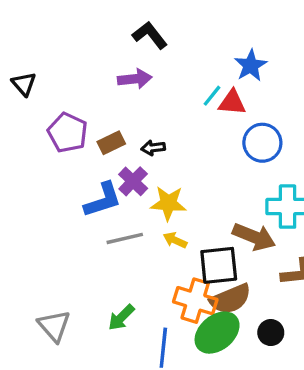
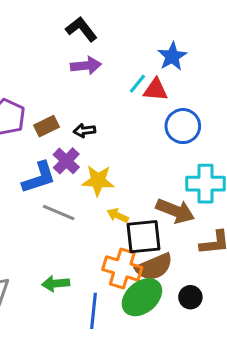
purple arrow: (135, 79) -> (86, 66), moved
gray line: (125, 238) -> (59, 212), turned 36
yellow arrow: (175, 240) -> (118, 215), moved
green arrow: (121, 317) -> (56, 284), turned 40

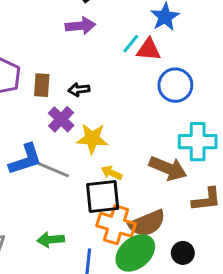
brown rectangle: (47, 126) -> (42, 85), turned -60
blue L-shape: (39, 178) -> (25, 159), moved
black square: (143, 237) -> (103, 196), moved

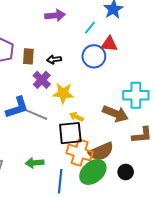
red triangle: (149, 49) -> (109, 44), moved
blue circle: (175, 85) -> (94, 56), moved

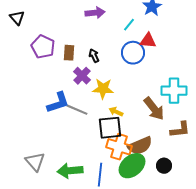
black arrow: (54, 59) -> (94, 56), turned 72
brown arrow: (115, 114) -> (154, 109), turned 30
green arrow: (35, 163) -> (70, 171), moved, size x1.4

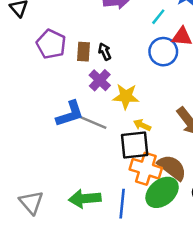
black arrow: (94, 56) -> (105, 52), moved
brown semicircle: (140, 146) -> (172, 167), turned -120
gray triangle: (35, 162) -> (31, 202), moved

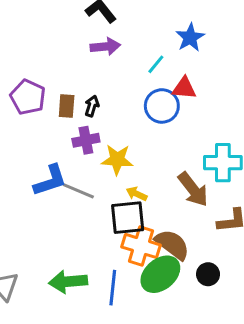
black arrow: (105, 52) -> (92, 106), turned 42
purple cross: (100, 80) -> (86, 140), turned 35

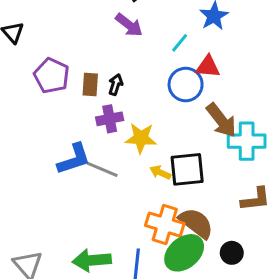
purple arrow: (105, 46) -> (129, 25), turned 44
brown arrow: (193, 189) -> (221, 120), moved
black square: (128, 218) -> (187, 169), moved

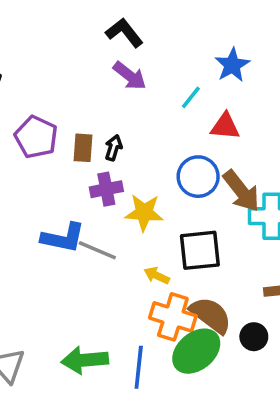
blue circle: (186, 85) -> (198, 177), moved
blue L-shape: (74, 159) -> (63, 238), turned 30
yellow arrow: (160, 172) -> (157, 276), moved
black circle: (232, 253) -> (254, 337), moved

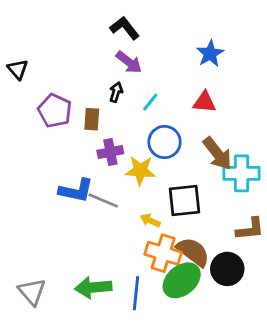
cyan line: (191, 97) -> (150, 102), moved
black arrow: (114, 148) -> (116, 92), moved
blue circle: (198, 177) -> (165, 142), moved
black circle: (254, 337) -> (227, 269), size x1.5

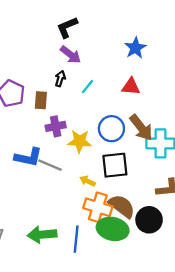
black L-shape: (125, 28) -> (67, 27), turned -75
blue circle: (165, 142) -> (111, 129), moved
green ellipse: (182, 280) -> (113, 229), turned 52

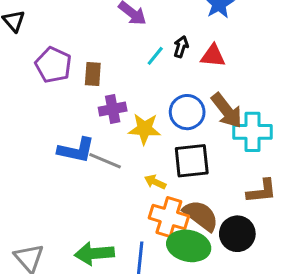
black arrow: (60, 79) -> (181, 47), moved

